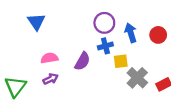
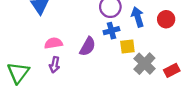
purple arrow: (51, 79) -> (55, 65), turned 128

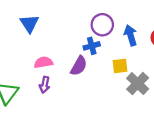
blue cross: (111, 31) -> (92, 46), moved

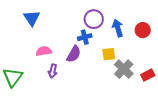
purple arrow: (45, 85) -> (53, 71), moved

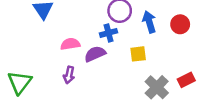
pink semicircle: (44, 51) -> (70, 44), moved
purple semicircle: (74, 54) -> (95, 54), turned -144
gray cross: (124, 69) -> (157, 87), moved

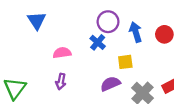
blue cross: (109, 33) -> (98, 42), turned -35
purple semicircle: (95, 54) -> (110, 84), moved

